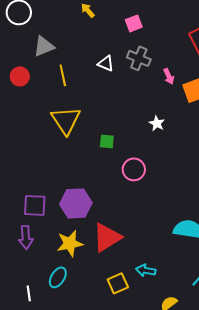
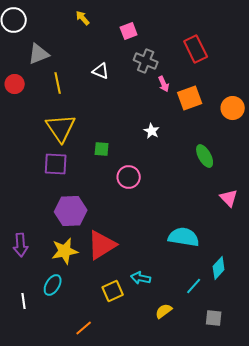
gray cross: (139, 58) -> (146, 61), moved
purple square: (35, 205) -> (56, 164), moved

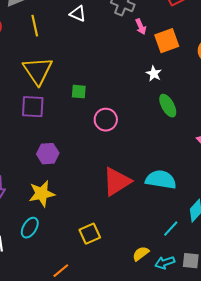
white star: (152, 131) -> (154, 74), moved
green ellipse: (205, 156) -> (168, 106), moved
purple hexagon: (71, 211) -> (48, 154), size x0.7
red triangle: (102, 245) -> (117, 182), moved
cyan arrow: (141, 278) -> (165, 263), moved, turned -30

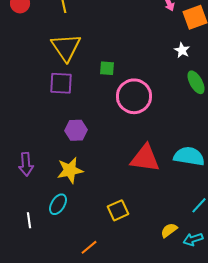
pink circle: (106, 120) -> (134, 96), size x1.5
red triangle: (117, 182) -> (145, 158), turned 40

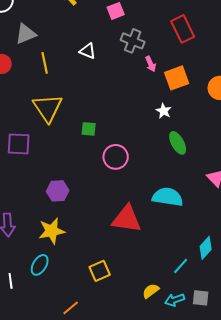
purple square: (61, 83) -> (19, 144), moved
pink circle: (134, 96) -> (116, 157), size x0.7
cyan semicircle: (189, 156) -> (168, 197), moved

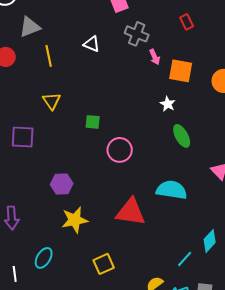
red rectangle: (183, 29) -> (187, 22), size x0.6
orange square: (177, 78) -> (181, 71), turned 30
yellow triangle: (48, 108) -> (52, 101), size x0.6
yellow star: (52, 231) -> (75, 220), moved

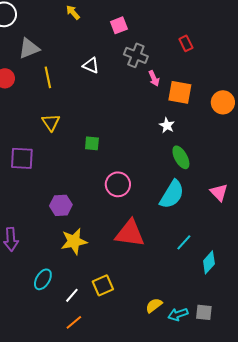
pink circle: (120, 150) -> (118, 184), moved
cyan semicircle: (172, 190) -> (172, 194), moved, turned 112
cyan line: (185, 259) -> (184, 242), moved
white line: (15, 274) -> (72, 295), moved, turned 49

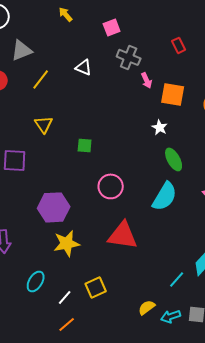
yellow line: (48, 77) -> (41, 79), turned 50
purple hexagon: (61, 205) -> (54, 207), size x1.4
cyan line: (184, 242) -> (177, 279), moved

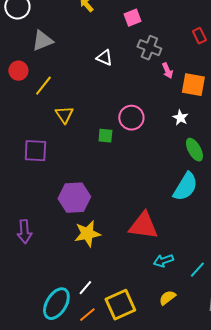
yellow line: (41, 79) -> (43, 86), moved
pink circle: (111, 186) -> (131, 118), moved
cyan ellipse: (36, 281) -> (56, 304), moved, size x1.5
yellow square: (96, 287) -> (120, 305), moved, size x1.4
cyan arrow: (171, 316) -> (163, 261), moved

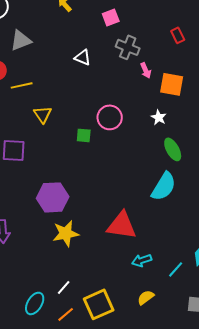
yellow line: (43, 86) -> (22, 85), turned 40
cyan ellipse: (56, 304) -> (35, 303), size x0.7

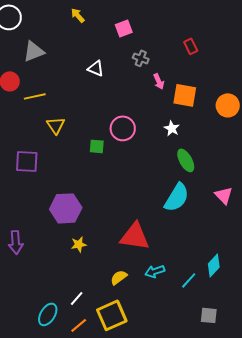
gray cross: (128, 47) -> (141, 58), size x0.7
yellow star: (66, 233) -> (79, 244), size x0.6
yellow semicircle: (146, 297) -> (119, 277), moved

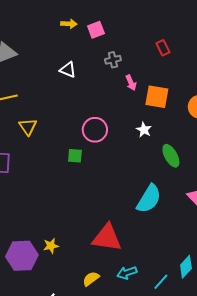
yellow arrow: (78, 15) -> (69, 24), moved, turned 133
gray cross: (141, 58) -> (113, 60), turned -35
green square: (97, 146) -> (75, 156), moved
green ellipse: (186, 160) -> (171, 156), moved
purple hexagon: (66, 208) -> (22, 256), moved

